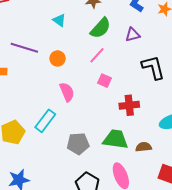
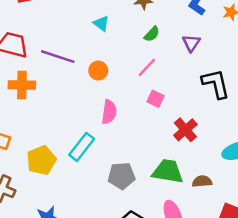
green semicircle: (100, 28) -> (152, 34), size x0.6
purple triangle: (133, 35) -> (191, 43), turned -42
pink semicircle: (67, 92) -> (109, 112), turned 30
red cross: (129, 105) -> (185, 130), turned -36

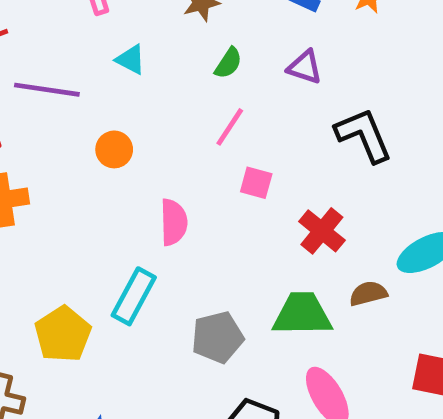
purple triangle: (191, 43) -> (305, 67), turned -36
purple line: (58, 57) -> (47, 90), moved
orange circle: (98, 71) -> (114, 149), moved
brown semicircle: (202, 181) -> (368, 293), moved

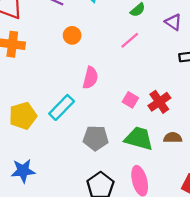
pink square: (256, 183) -> (130, 100), moved

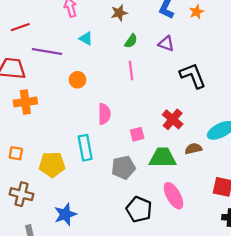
pink line: (130, 40) -> (131, 70), turned -42
pink square: (130, 100) -> (137, 134), moved, turned -32
cyan rectangle: (62, 107) -> (85, 148), turned -40
yellow pentagon: (23, 116) -> (52, 165), turned 30

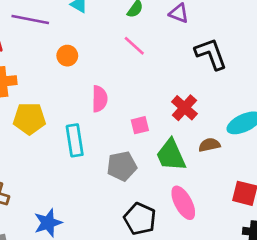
pink line: (131, 70) -> (134, 46), turned -42
green trapezoid: (163, 158) -> (171, 155), turned -116
yellow pentagon: (52, 165) -> (29, 119), moved

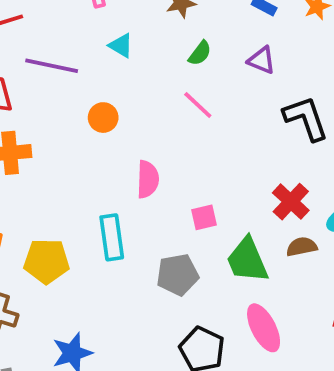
red cross: (184, 108) -> (291, 202), moved
yellow pentagon: (29, 119) -> (47, 261), moved

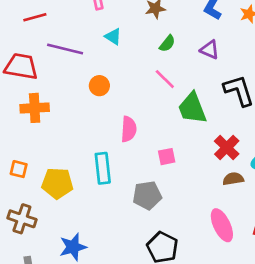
green trapezoid: (247, 260) -> (192, 108), moved
pink ellipse: (264, 328) -> (222, 225), moved

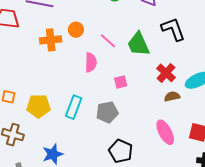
pink line: (165, 79) -> (108, 41), moved
orange circle: (99, 86) -> (76, 30), moved
orange cross: (35, 108) -> (51, 40), moved
cyan rectangle: (103, 168) -> (74, 107), moved, turned 30

